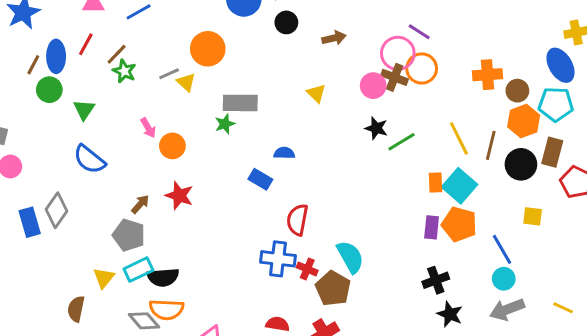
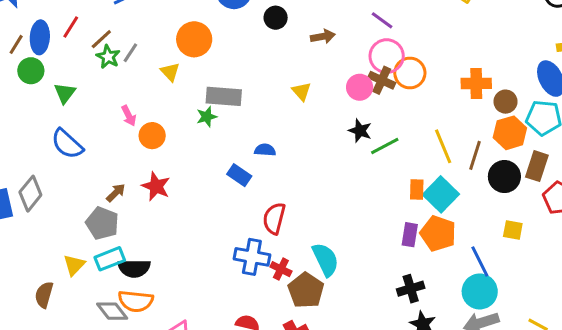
purple line: (419, 32) -> (382, 20), moved
gray line: (169, 74) -> (130, 53), moved, turned -36
cyan circle: (504, 279) -> (480, 291), size x1.5

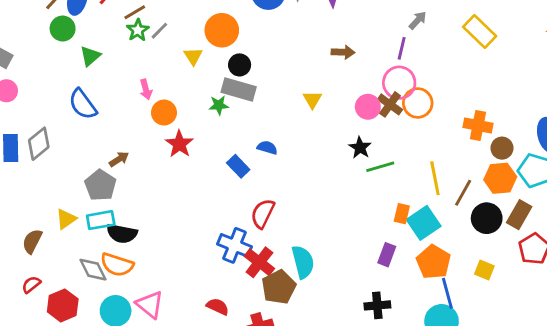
black circle: (276, 18) -> (240, 65), moved
purple line: (382, 20) -> (402, 48), turned 55
red star: (156, 186) -> (179, 144), moved
orange pentagon: (438, 233) -> (433, 262), moved
red cross: (281, 269) -> (259, 262), size x1.5

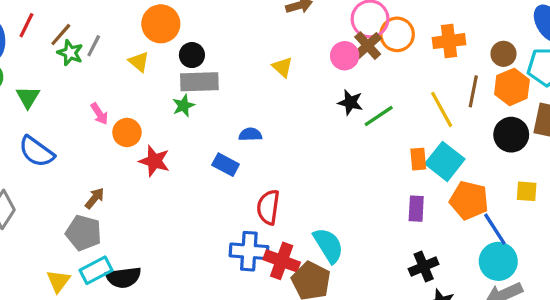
brown cross: (390, 104) -> (368, 46), turned 30
orange cross: (478, 125) -> (449, 41), moved
brown line: (463, 193) -> (473, 91), moved

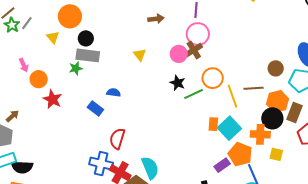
orange circle: (397, 34) -> (213, 78), moved
orange cross: (449, 41) -> (260, 134), moved
orange hexagon: (512, 87) -> (277, 101), moved
brown line: (473, 91) -> (254, 88), turned 66
purple rectangle: (416, 209) -> (222, 165), moved, turned 42

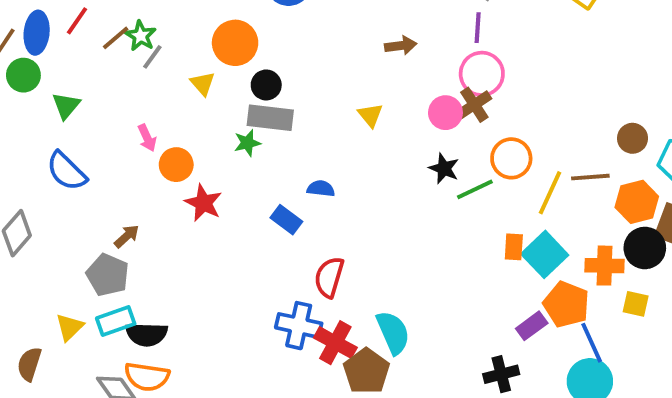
green star: (12, 25) -> (141, 36), moved
yellow line: (233, 96) -> (550, 193), turned 45
black circle: (272, 118) -> (645, 248), moved

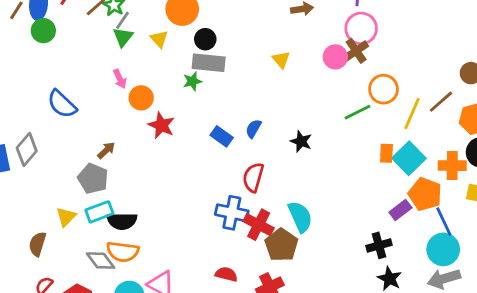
green circle: (23, 75) -> (43, 31), moved
green triangle: (66, 106) -> (123, 37), moved
black star: (444, 168) -> (301, 141), moved
brown line: (590, 177) -> (441, 102), turned -36
blue semicircle: (321, 189) -> (253, 129), moved, turned -66

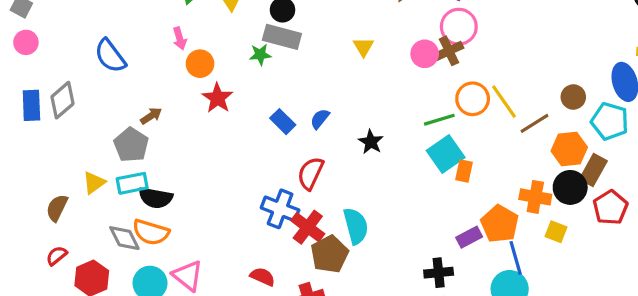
yellow line: (412, 114) -> (504, 102), moved, turned -68
cyan square: (409, 158) -> (446, 154), moved

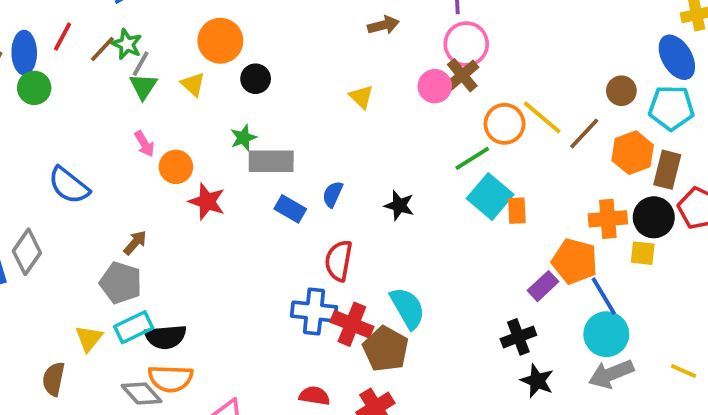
gray rectangle: (282, 37) -> (271, 161), moved
black circle: (570, 187) -> (654, 217), moved

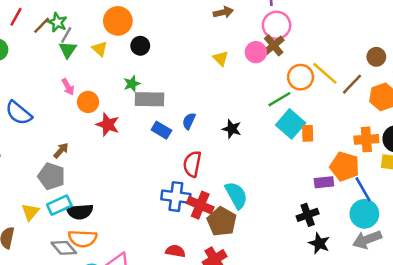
yellow triangle: (361, 97) -> (221, 58), moved
purple rectangle: (543, 286) -> (324, 182), turned 36

